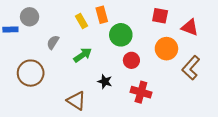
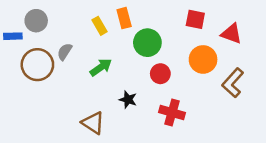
brown circle: (31, 73) -> (37, 65), moved

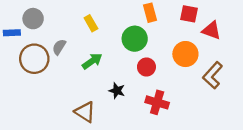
orange rectangle: (124, 18) -> (150, 13), moved
red square: (195, 19) -> (189, 14), moved

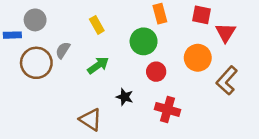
red triangle: (211, 30) -> (226, 33), turned 42

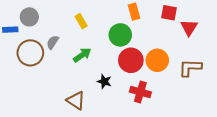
orange circle: (198, 58) -> (157, 60), moved
red circle: (156, 72) -> (131, 60), size x1.5
brown L-shape: (227, 80) -> (190, 68), turned 50

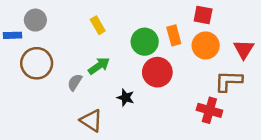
orange rectangle: (134, 12) -> (174, 35), moved
red triangle: (189, 28) -> (244, 49), moved
gray semicircle: (53, 42) -> (75, 82), moved
orange circle: (157, 60) -> (206, 45), moved
red cross: (140, 92) -> (209, 110), moved

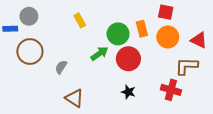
red triangle: (244, 49) -> (199, 40), turned -36
green arrow: (99, 66) -> (99, 54), moved
black star: (126, 98) -> (128, 92), moved

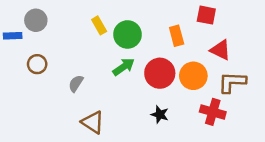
green circle: (118, 34) -> (128, 34), moved
orange circle: (168, 37) -> (193, 76), moved
red triangle: (199, 40) -> (220, 50), moved
brown circle: (30, 52) -> (37, 64), size x0.6

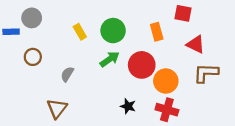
yellow rectangle: (99, 25) -> (80, 32), moved
orange circle: (193, 76) -> (166, 81), moved
red cross: (213, 112) -> (167, 110), moved
black star: (160, 115) -> (128, 106), moved
brown triangle: (93, 122) -> (57, 109), moved, turned 35

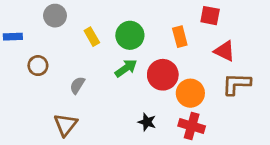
gray circle: (32, 18) -> (55, 16), moved

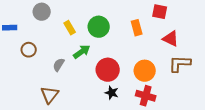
green arrow: (126, 68) -> (82, 52), moved
red circle: (163, 75) -> (108, 70), moved

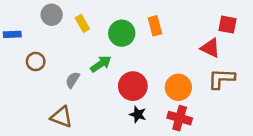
red square: (160, 12) -> (228, 25), moved
yellow rectangle: (70, 28) -> (82, 23), moved
orange rectangle: (137, 28) -> (155, 26), moved
brown triangle: (50, 95) -> (61, 117), turned -48

